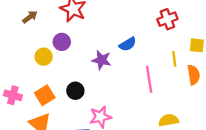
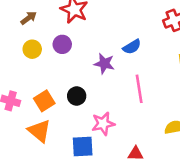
yellow circle: (44, 57) -> (32, 49), moved
pink line: (149, 79) -> (139, 89), moved

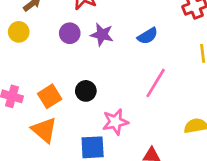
yellow circle: (32, 49) -> (19, 32), moved
purple star: (104, 64) -> (102, 35), moved
pink line: (139, 89) -> (156, 83), turned 40

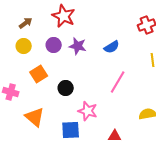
yellow circle: (19, 32) -> (24, 46), moved
orange square: (50, 96) -> (39, 74), moved
pink star: (115, 122) -> (88, 111), turned 30

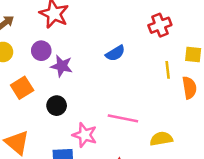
purple star: (78, 46) -> (62, 66), moved
pink line: (118, 82) -> (123, 118), moved, turned 70

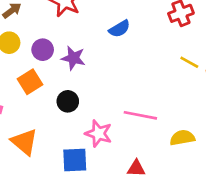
purple circle: (41, 51) -> (43, 50), moved
blue semicircle: (115, 53) -> (119, 29), moved
yellow line: (168, 70) -> (189, 62), turned -54

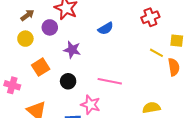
purple circle: (43, 50) -> (50, 27), moved
pink line: (140, 115) -> (110, 81), moved

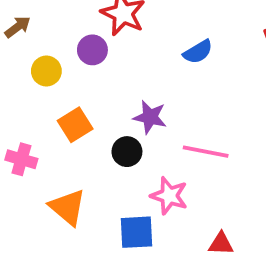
brown arrow: (27, 15) -> (18, 27), moved
purple star: (72, 50) -> (150, 117), moved

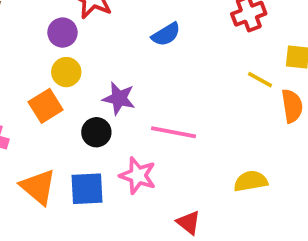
yellow circle: (46, 71) -> (66, 72), moved
blue square: (137, 232) -> (87, 189), moved
red triangle: (221, 244) -> (189, 223), turned 36

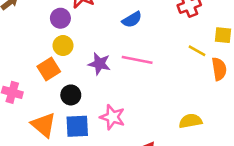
black circle: (96, 132) -> (71, 95), moved
pink line: (174, 132) -> (137, 60), moved

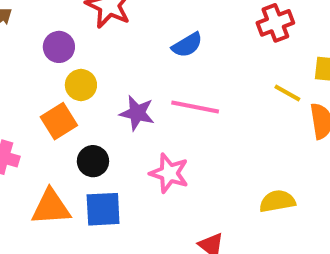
purple circle: (60, 18) -> (59, 47), moved
pink star: (112, 117) -> (169, 173), moved
orange triangle: (43, 125) -> (51, 207), turned -44

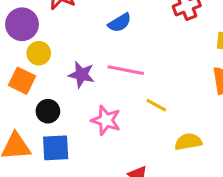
purple circle: (59, 47) -> (22, 24), size x1.4
yellow line: (287, 93) -> (156, 105), moved
orange square: (59, 121) -> (22, 81), turned -32

